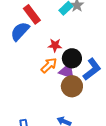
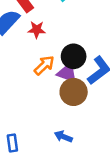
red star: (55, 45) -> (37, 30), moved

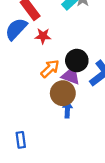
brown circle: (74, 92) -> (63, 93), moved
blue arrow: (63, 137) -> (67, 110), moved, turned 70

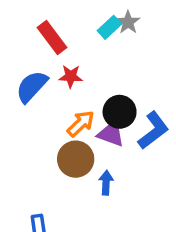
blue semicircle: (16, 29) -> (32, 86), moved
brown circle: (63, 93) -> (76, 159), moved

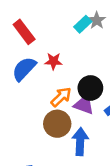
red rectangle: (52, 37) -> (24, 32), moved
blue arrow: (106, 183) -> (80, 142), size x1.5

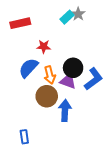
red rectangle: (24, 32) -> (20, 23), turned -66
blue semicircle: (24, 69) -> (28, 68), moved
orange arrow: (61, 97) -> (50, 75), turned 120

